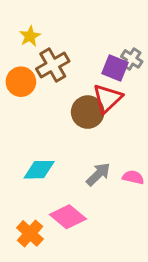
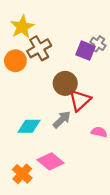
yellow star: (30, 36) -> (22, 27), size x1.5
red triangle: (107, 98) -> (80, 100), moved
gray arrow: (98, 174) -> (62, 120), moved

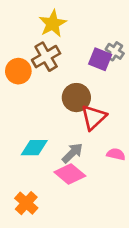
yellow star: (22, 27) -> (53, 24), moved
gray arrow: (62, 120) -> (72, 153), moved
pink diamond: (50, 161) -> (70, 174), moved

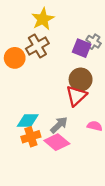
brown circle: (76, 98) -> (81, 79), moved
orange cross: (26, 203) -> (31, 137), moved, turned 30

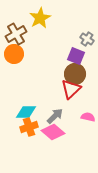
brown cross: (37, 46) -> (16, 34), moved
purple square: (82, 48) -> (76, 56), moved

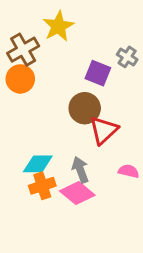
purple square: (76, 56) -> (98, 73), moved
brown circle: (75, 74) -> (85, 108), moved
gray arrow: (55, 116) -> (80, 170), turned -66

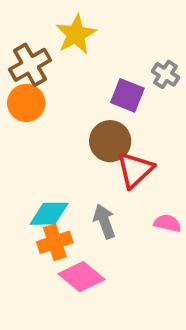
pink diamond: (77, 193) -> (82, 277), moved

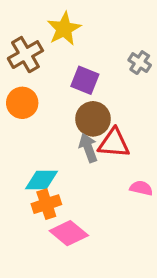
purple square: (127, 95) -> (85, 80), moved
orange circle: (26, 103) -> (22, 103), moved
red triangle: (135, 170) -> (114, 143), turned 48
gray arrow: (104, 221) -> (88, 148), moved

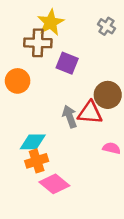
brown cross: (25, 55) -> (38, 43), moved, turned 32
gray cross: (140, 63) -> (106, 26), moved
brown circle: (93, 119) -> (108, 95), moved

